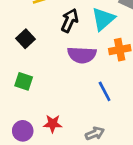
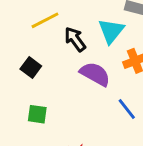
black arrow: (70, 21) -> (75, 39), turned -50
purple semicircle: (82, 55) -> (95, 74), turned -144

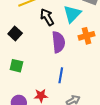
purple semicircle: (95, 74) -> (58, 42), turned 50
blue line: (127, 109) -> (61, 75), moved, turned 42

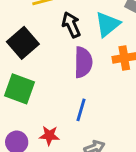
black square: (15, 34) -> (23, 43), size x1.5
green square: (16, 66) -> (19, 89), size x1.5

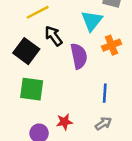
black arrow: (71, 25) -> (54, 36), moved
blue line: (81, 110) -> (105, 93), moved

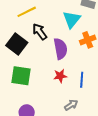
red star: (64, 122) -> (60, 76), moved
gray arrow: (103, 124) -> (71, 105), moved

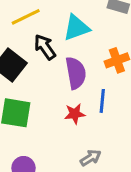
cyan triangle: (72, 19) -> (76, 28), moved, turned 30
blue line: (82, 80) -> (102, 101), moved

